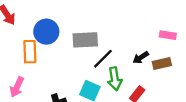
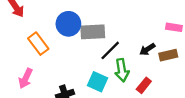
blue circle: (46, 32) -> (68, 24), moved
orange rectangle: (30, 52) -> (38, 44), turned -35

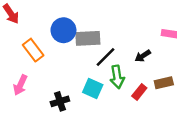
brown rectangle: (168, 55) -> (164, 83), moved

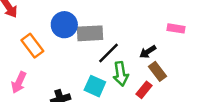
brown rectangle: (164, 83) -> (158, 71), moved, turned 66

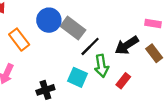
gray rectangle: (90, 33) -> (73, 28), turned 40
black arrow: (148, 52) -> (127, 45), size x1.5
brown rectangle: (158, 71) -> (154, 53), moved

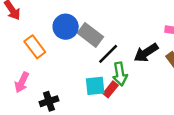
cyan square: (77, 77) -> (95, 86), turned -30
red rectangle: (123, 81) -> (111, 89), moved
black cross: (45, 90) -> (49, 101), moved

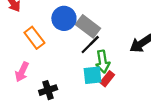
black line: (108, 54) -> (90, 45), moved
green arrow: (120, 74) -> (103, 62), moved

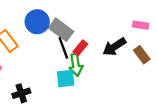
black line: (90, 45) -> (63, 48), turned -65
red rectangle: (107, 79) -> (80, 48), moved

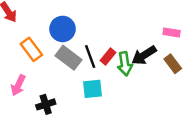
gray rectangle: (61, 30) -> (69, 58), moved
green arrow: (76, 65) -> (125, 64), moved

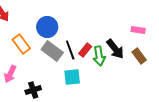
black arrow: (144, 55) -> (115, 49), turned -95

